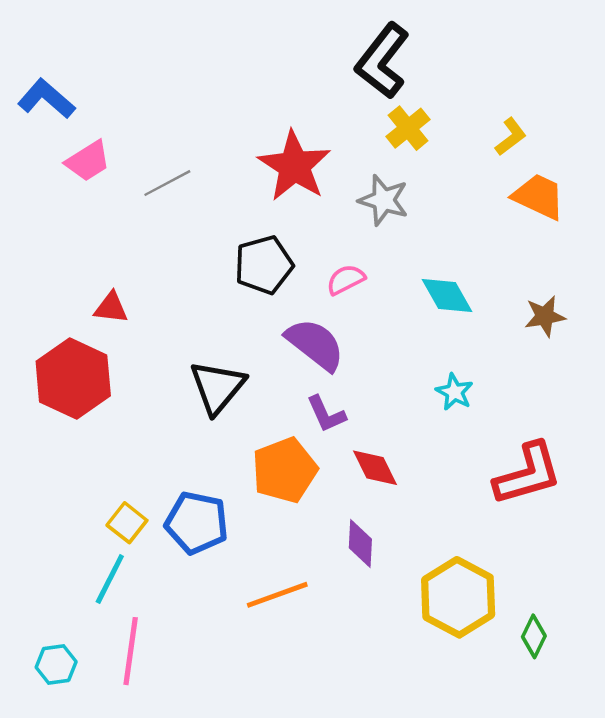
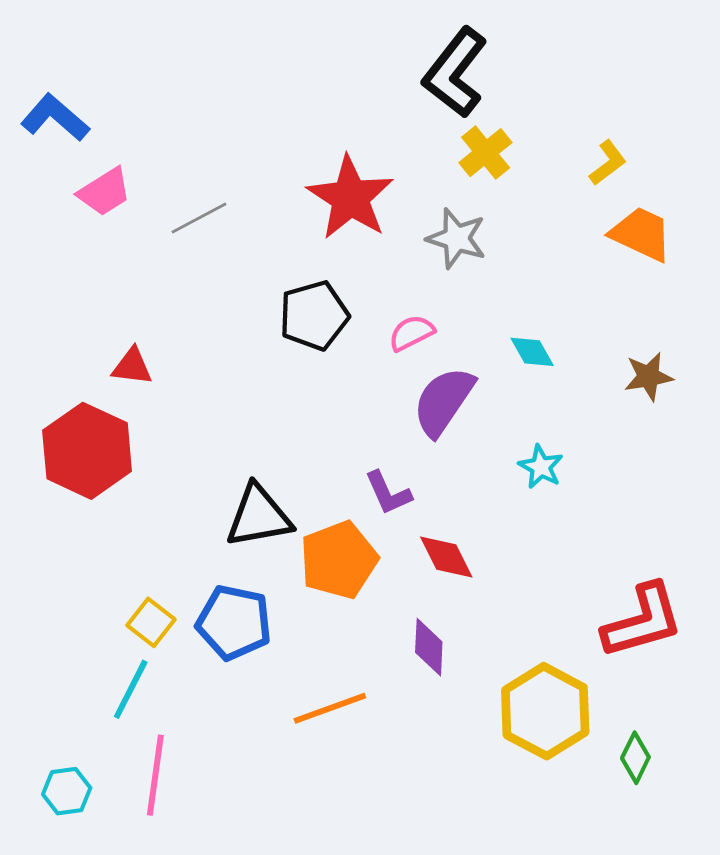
cyan diamond: (447, 295) -> (532, 352), size x0.7
purple semicircle: (315, 344) -> (443, 401), moved, turned -94
black triangle: (217, 387) -> (259, 516), moved, turned 40
red L-shape: (528, 474) -> (643, 621), moved

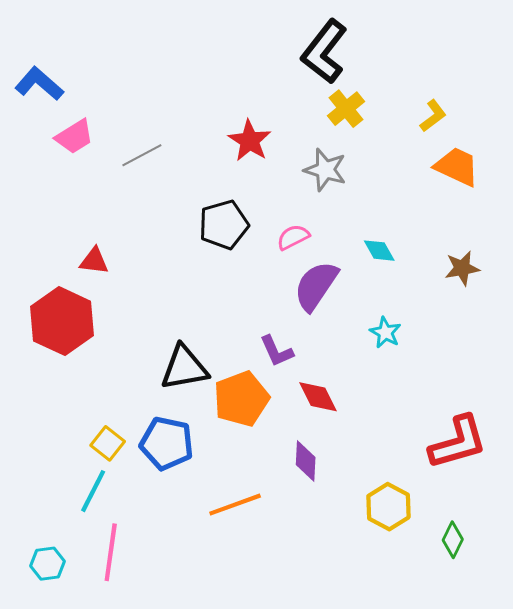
red star: (350, 198) -> (250, 141), size x0.7
yellow hexagon: (545, 711) -> (388, 507), size x0.7

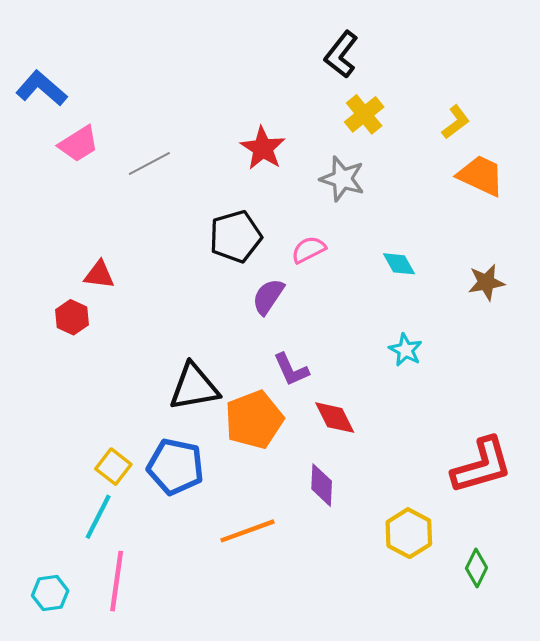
black L-shape: (324, 52) -> (341, 54), size x0.7
purple semicircle: (316, 286) -> (268, 297), moved, size x0.7
red hexagon: (62, 321) -> (72, 317), moved, size x0.5

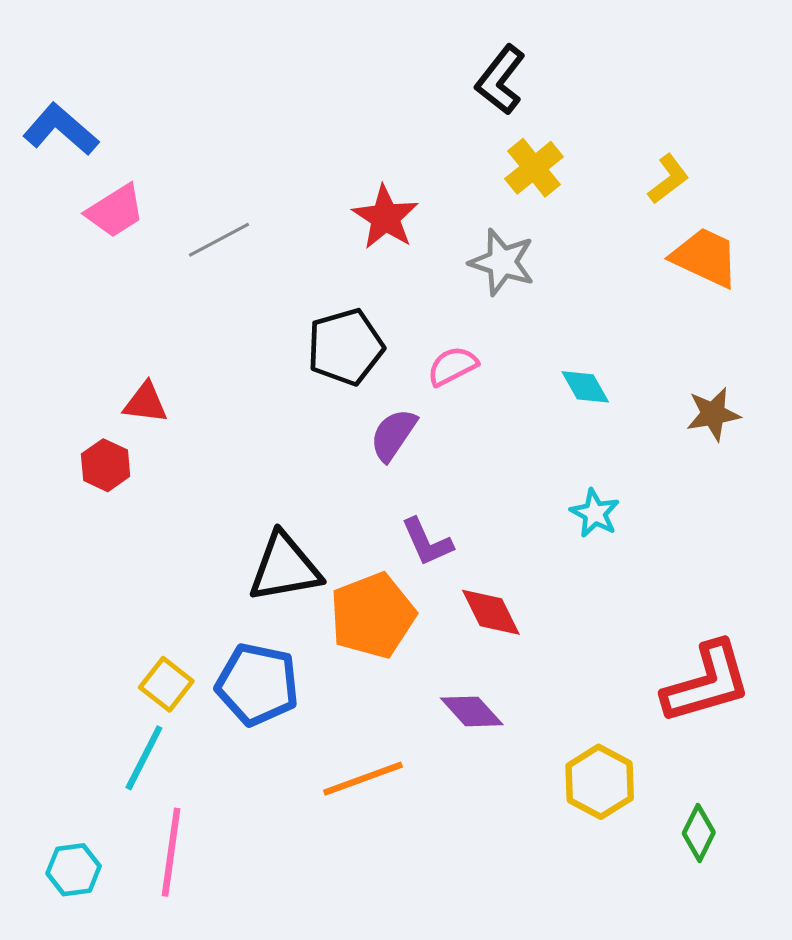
purple diamond: (322, 485) -> (472, 711), turned -45

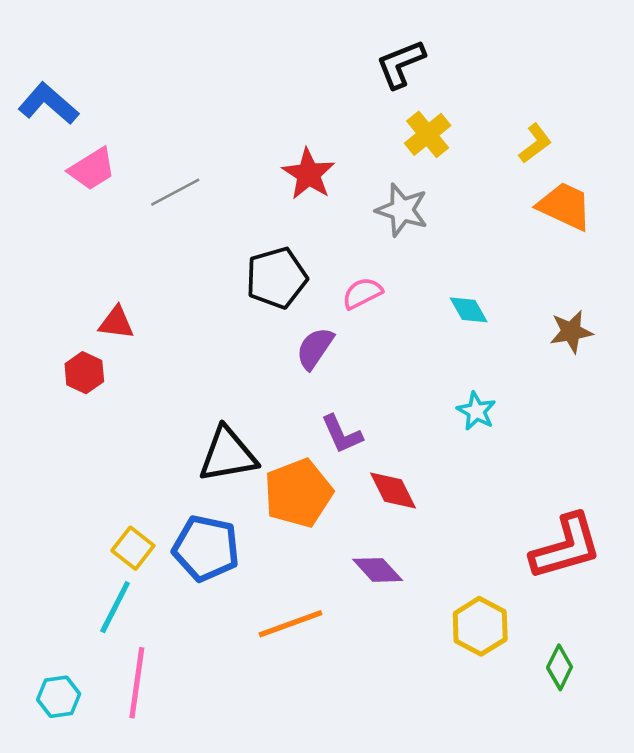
black L-shape: (500, 80) -> (401, 64), turned 30

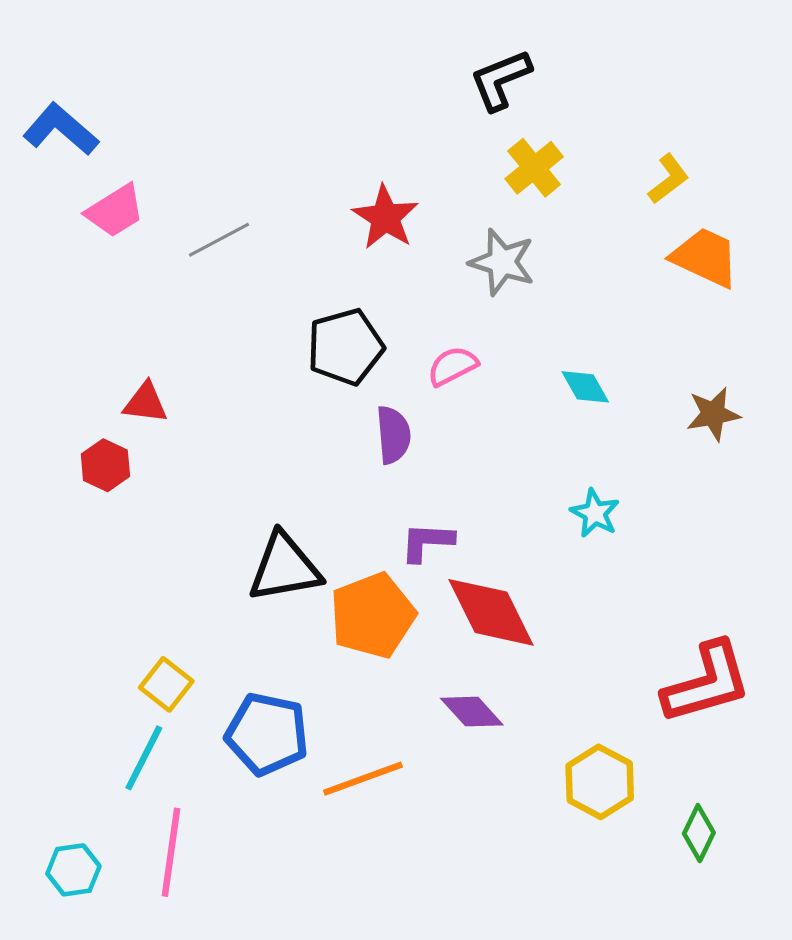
purple semicircle: (315, 348) -> (393, 435), turned 141
purple L-shape: (342, 434) -> (427, 542), turned 117
red diamond: (393, 491) -> (491, 612), size x1.5
blue pentagon: (206, 548) -> (267, 734), moved

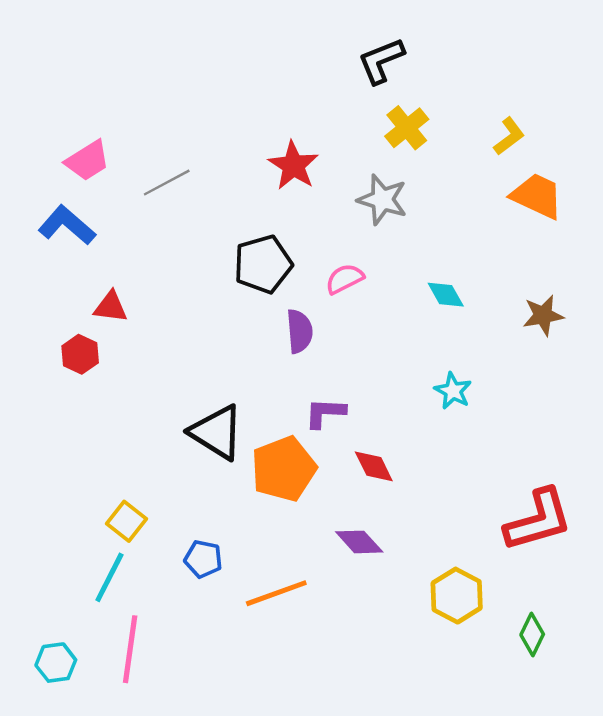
blue L-shape: (61, 129) -> (67, 225), moved
black triangle: (285, 568) -> (217, 432), turned 42
red diamond: (491, 612) -> (374, 466), size x0.6
blue pentagon: (267, 734) -> (203, 559), size x0.6

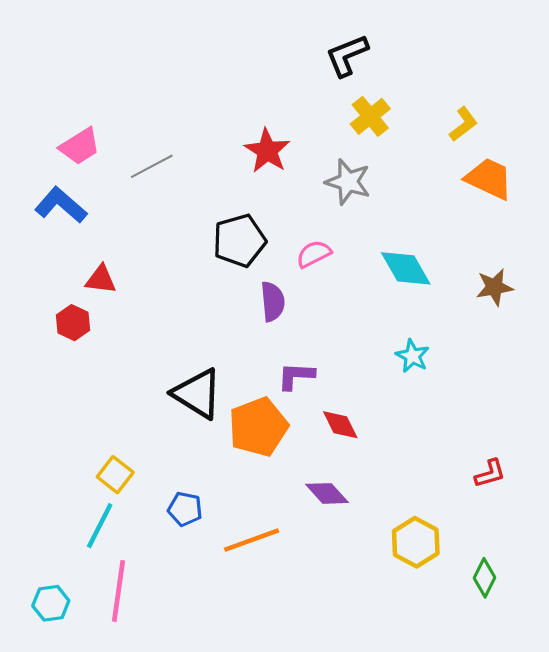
cyan diamond: (446, 295) -> (406, 268), size x1.5
red L-shape: (538, 520) -> (490, 473), size x0.5

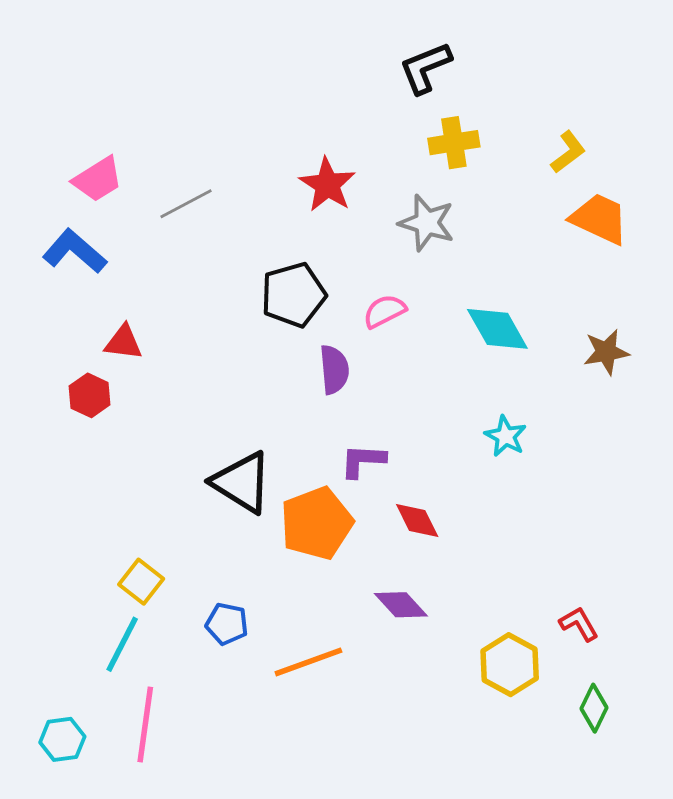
yellow cross: (370, 116) -> (454, 143), turned 30
red L-shape: (490, 473) -> (579, 624), moved, turned -104

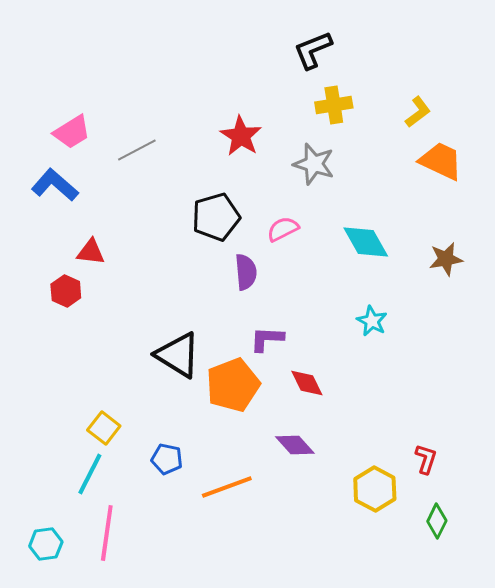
red L-shape: (579, 624) -> (426, 459), turned 48

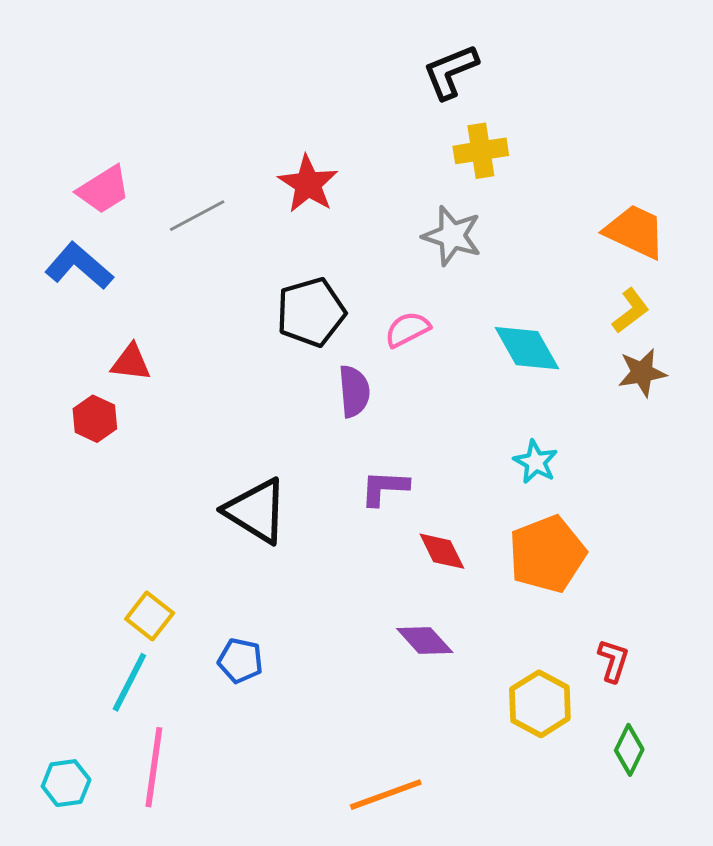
yellow L-shape: (418, 112) -> (631, 311), moved
red star: (241, 136) -> (308, 184), moved
orange pentagon: (233, 385) -> (547, 554), moved
orange line: (227, 487) -> (386, 795), moved

